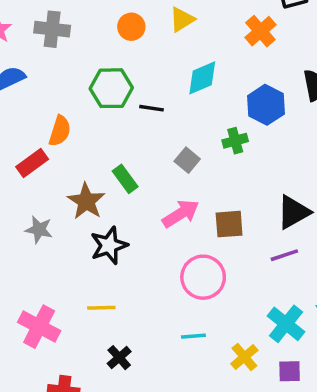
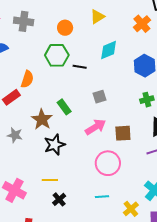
orange circle: (131, 27) -> (65, 28), moved
green cross: (235, 141) -> (147, 100), moved
gray square: (187, 160) -> (100, 97), turned 32
black cross: (119, 358) -> (59, 199), moved

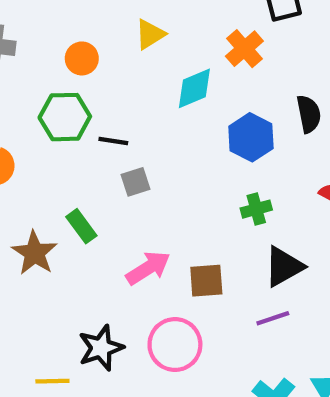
cyan diamond: (109, 50) -> (194, 88), moved
gray square: (100, 97) -> (135, 182), moved
black star: (55, 145) -> (101, 348), moved

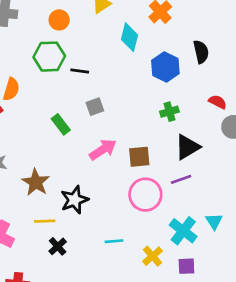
cyan diamond: (194, 88) -> (130, 37), turned -52
gray square: (135, 182) -> (95, 107), moved
brown star: (35, 253) -> (36, 182), moved
pink circle: (175, 345) -> (145, 195), moved

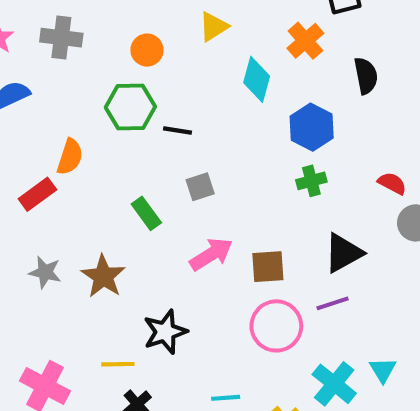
black semicircle: (201, 52) -> (366, 76), moved
green cross: (169, 112) -> (311, 181), moved
brown star: (36, 182) -> (103, 276), moved

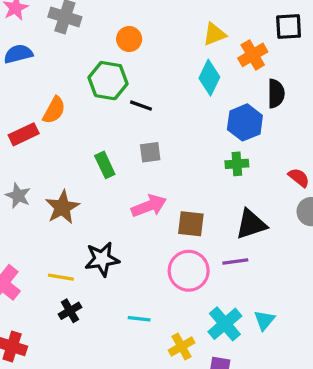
yellow triangle: (214, 27) -> (214, 34), moved
black semicircle: (366, 76) -> (276, 93), moved

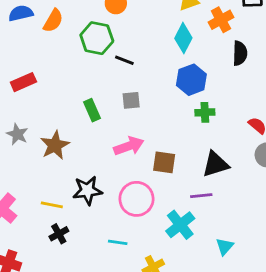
orange semicircle: (54, 110) -> (53, 21), moved
blue hexagon: (245, 122) -> (191, 80), moved
pink circle: (189, 271) -> (136, 199), moved
cyan cross: (225, 324) -> (180, 225), moved

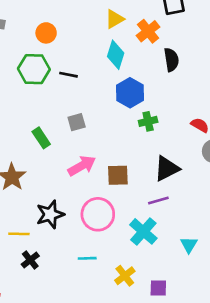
black line: (124, 60) -> (69, 75), moved

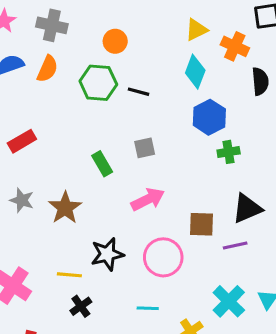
orange cross: (148, 31) -> (235, 46), turned -30
brown square: (118, 175) -> (201, 224), moved
cyan cross: (143, 231) -> (229, 301), moved

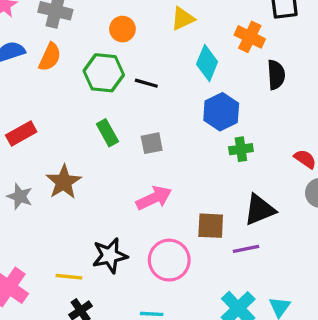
yellow triangle: (196, 30) -> (183, 19), moved
green rectangle: (102, 164) -> (107, 133), moved
brown star: (65, 208) -> (64, 182), moved

